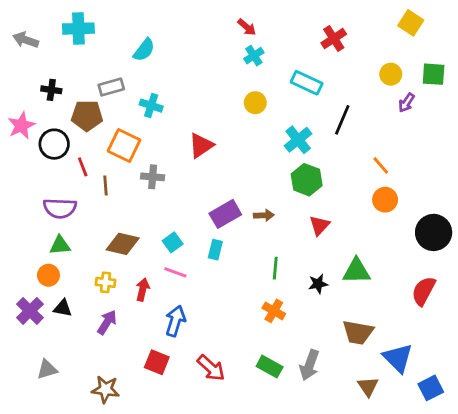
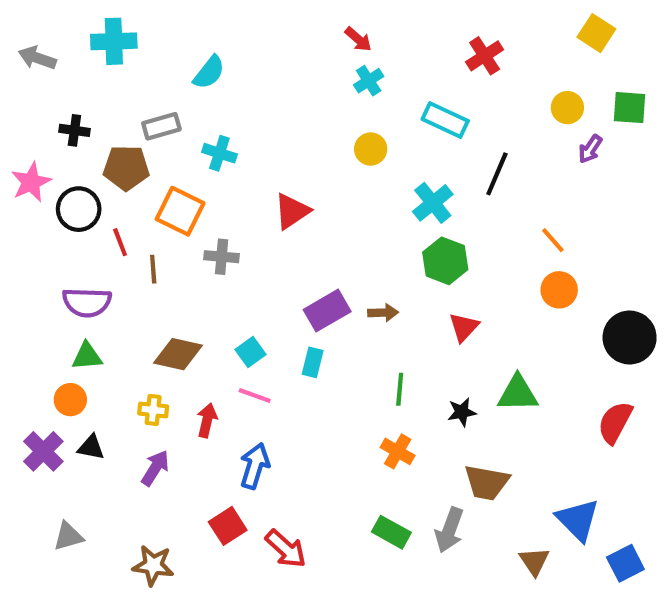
brown trapezoid: (358, 332) -> (487, 482), moved
red square: (157, 362) -> (228, 526), turned 35
red arrow: (211, 368) -> (286, 549), moved

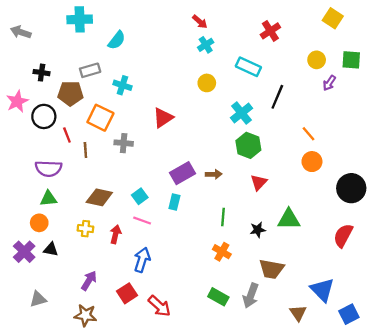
cyan cross: (114, 41) -> (80, 19), moved
purple arrow: (155, 468) -> (89, 281), moved

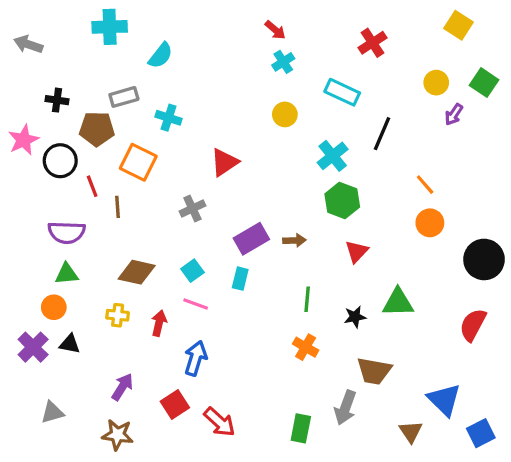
green square: (351, 60) -> (484, 83), turned 30
gray cross: (124, 143) -> (192, 208), moved, turned -30
green rectangle: (218, 297) -> (301, 428), moved, turned 72

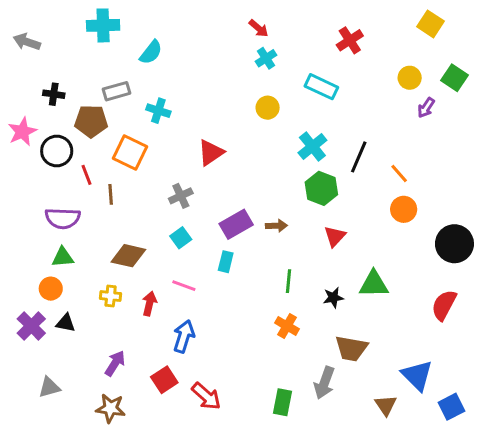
black line: (382, 134) -> (359, 157), moved
cyan square: (192, 271) -> (181, 238), moved

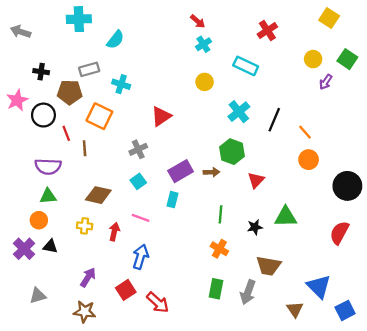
green hexagon: (321, 188) -> (232, 152), moved
green rectangle: (282, 402) -> (216, 289), moved

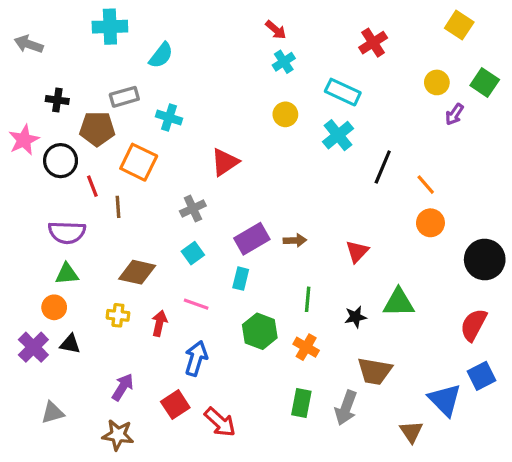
cyan cross: (239, 112) -> (338, 135), moved
green hexagon: (232, 152) -> (260, 331), moved
blue square: (345, 310) -> (482, 376), moved

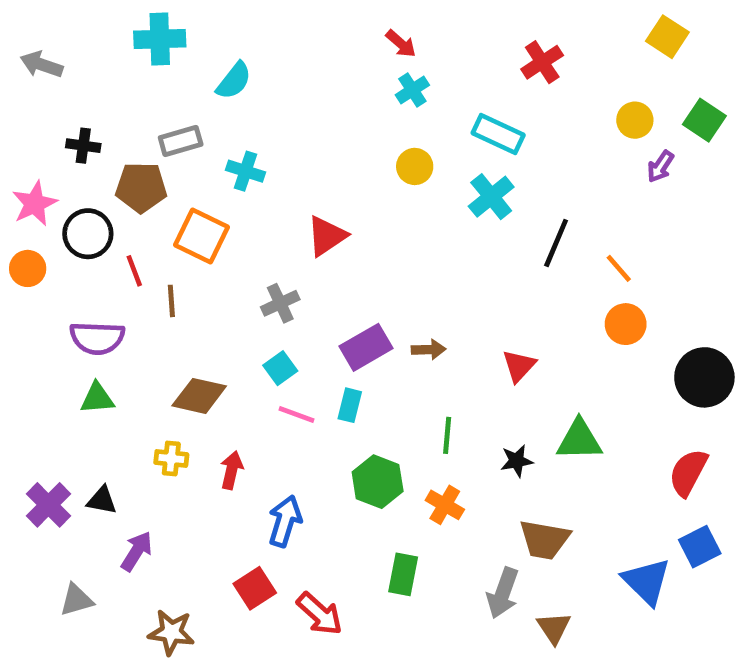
pink line: (196, 304) -> (296, 414), moved
orange circle: (54, 307) -> (28, 268), moved
purple arrow: (123, 387) -> (137, 551), moved
green rectangle: (301, 403) -> (403, 574), moved
brown triangle: (411, 432) -> (554, 628), moved

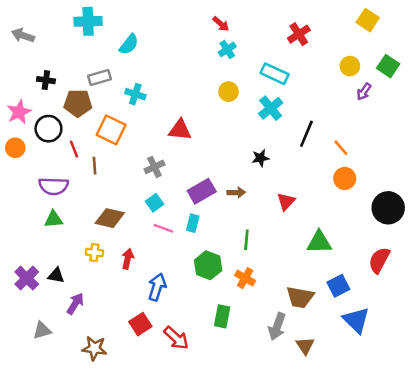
red triangle: (327, 236) -> (180, 130), turned 40
black star: (517, 461) -> (260, 158), moved
blue square: (700, 547) -> (338, 286), moved

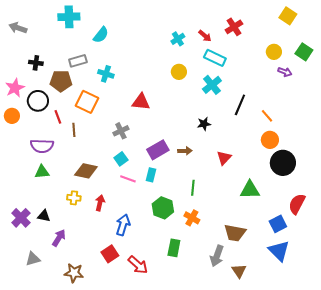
red arrow: (221, 24) -> (205, 36), moved
purple arrow: (364, 92) -> (285, 72), turned -104
black circle: (388, 208) -> (283, 163), moved
blue square: (338, 286) -> (278, 224), moved

